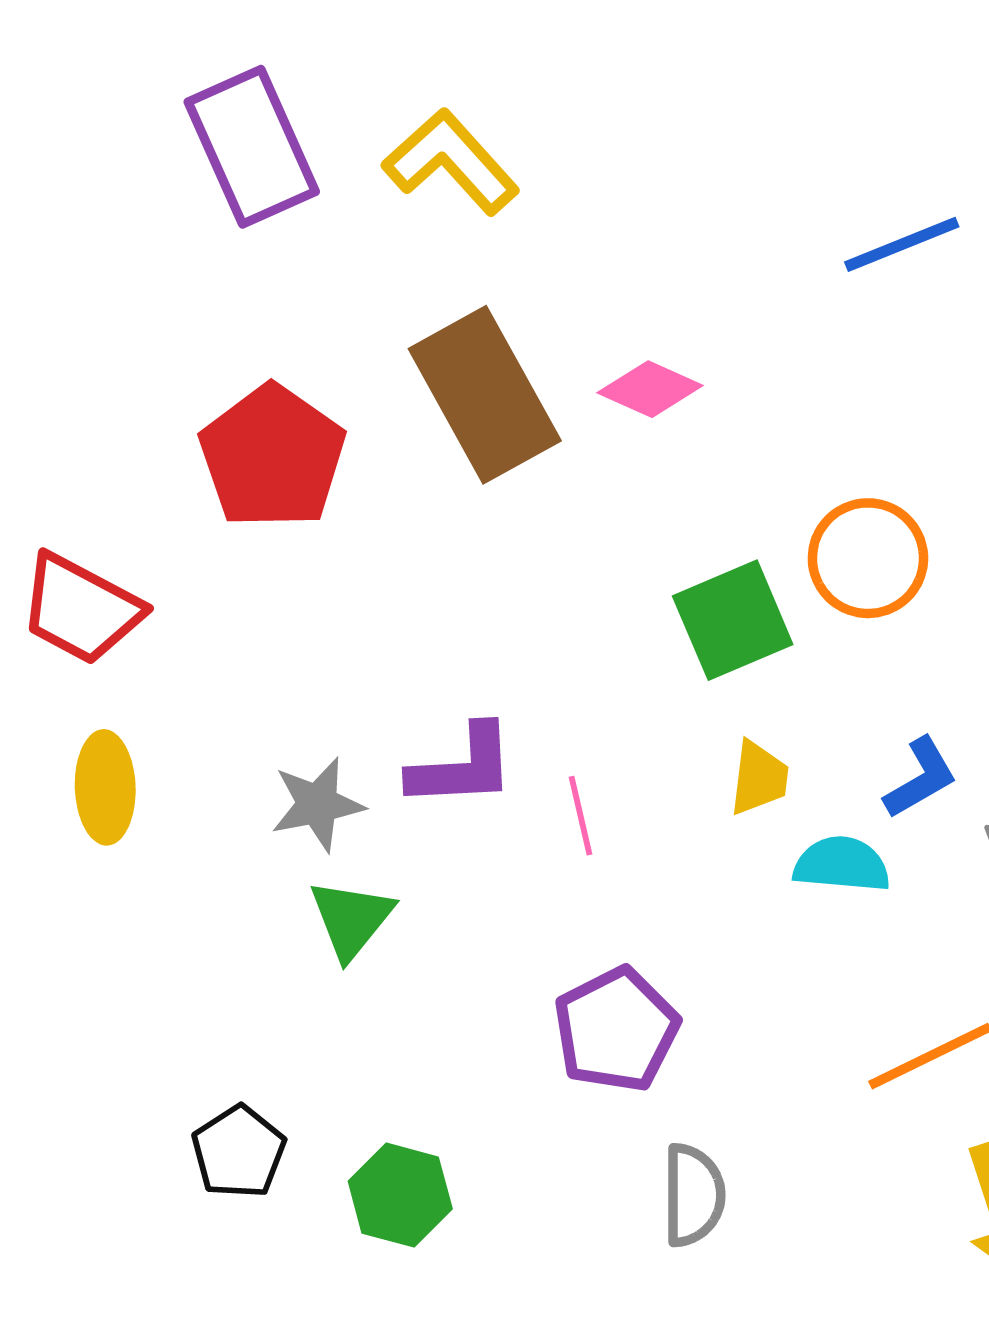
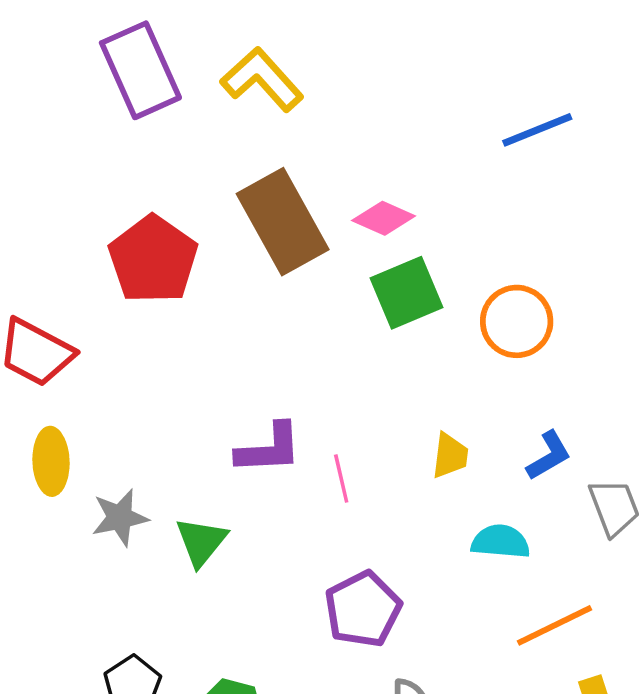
green square: (733, 620) -> (407, 293), moved
gray star: (318, 804) -> (120, 518), moved
cyan semicircle: (842, 864) -> (501, 542), moved

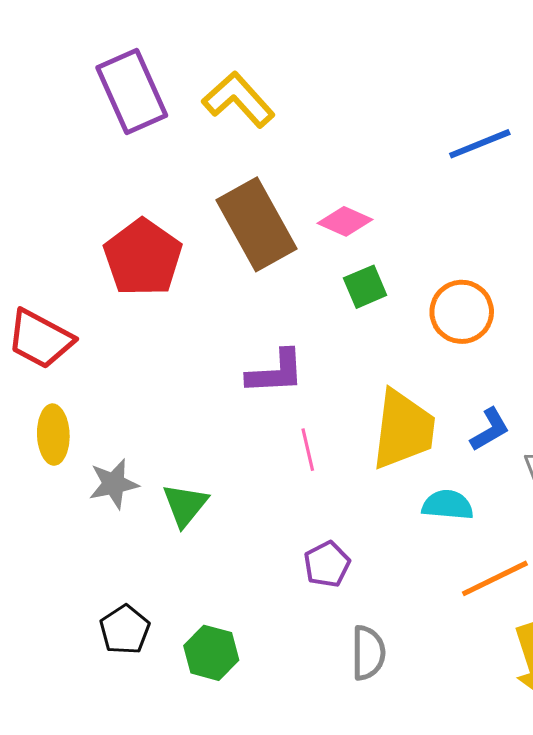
green square: (407, 293) -> (365, 287), size x0.7
purple L-shape: (269, 449) -> (276, 372), moved
yellow trapezoid: (450, 456) -> (403, 430), size x2.0
purple pentagon: (363, 609) -> (327, 564), size x0.7

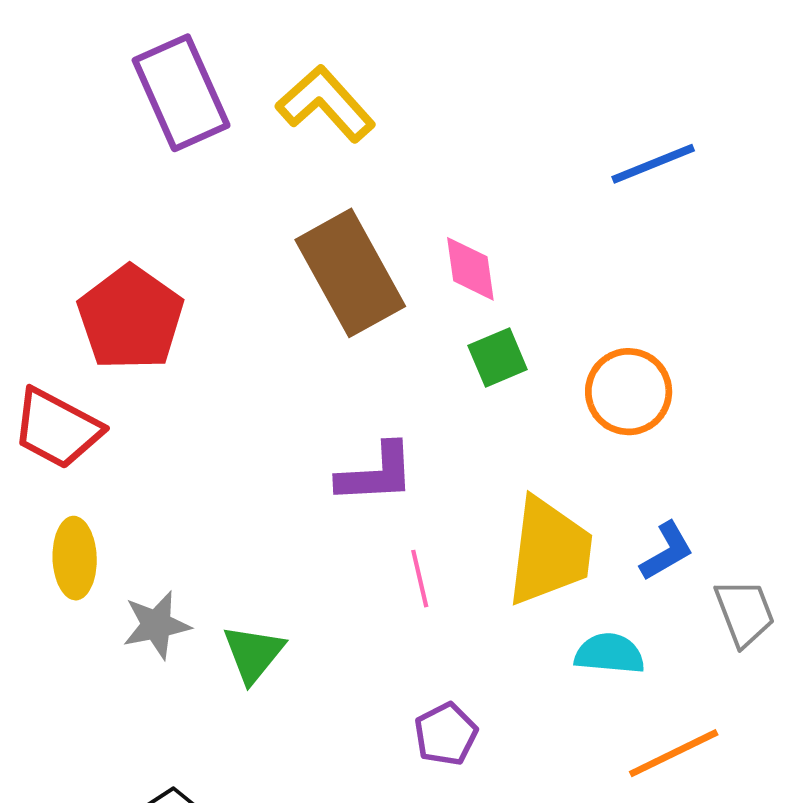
pink diamond: (345, 221) -> (470, 269), turned 58
red pentagon: (143, 258) -> (131, 318), moved

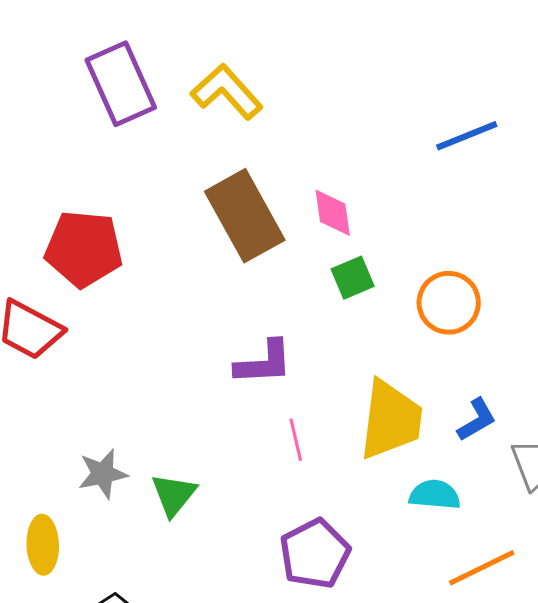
red pentagon: (131, 318) -> (84, 249), turned -30
yellow ellipse: (75, 558) -> (43, 545), moved
purple pentagon: (446, 734) -> (315, 554), size x1.5

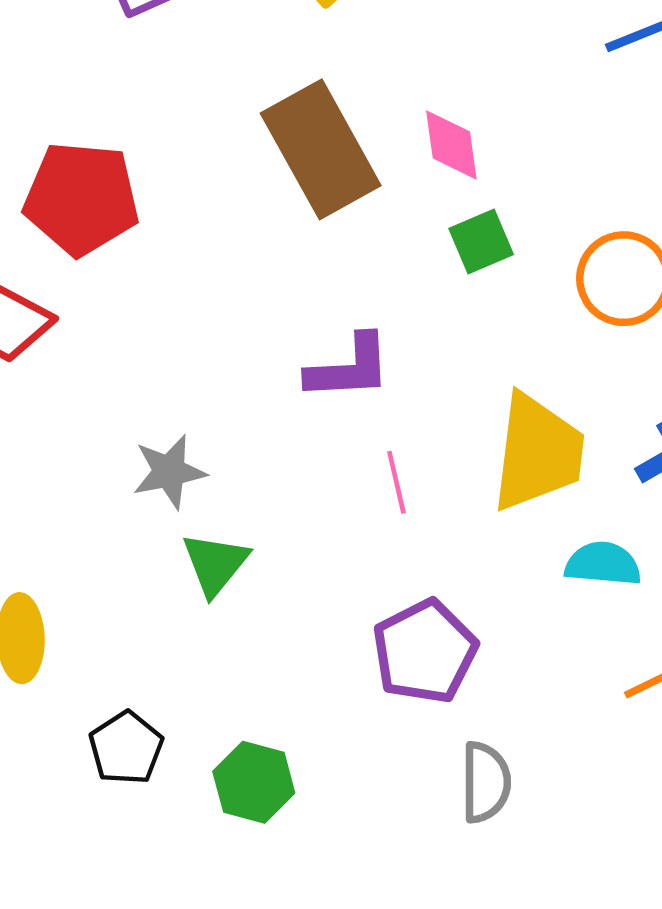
gray star: (103, 474) -> (169, 472), moved

